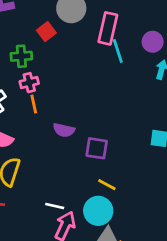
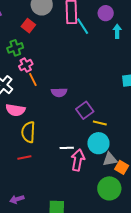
purple square: (97, 148) -> (85, 110), moved, turned -30

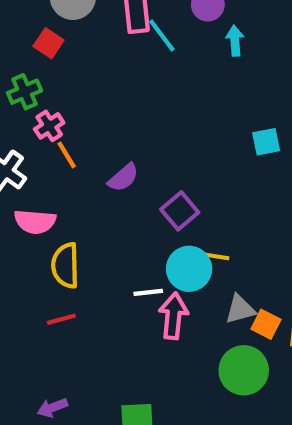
purple semicircle: (59, 92) -> (123, 178), turned -35
yellow line: (100, 123) -> (215, 256), moved
cyan circle: (98, 143) -> (189, 269), moved

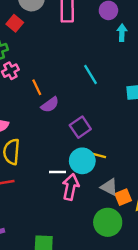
cyan line: (162, 35) -> (90, 74), moved
orange line: (67, 155) -> (37, 87), moved
gray triangle: (240, 309) -> (109, 187), turned 36
orange square: (266, 324) -> (123, 197), turned 35

